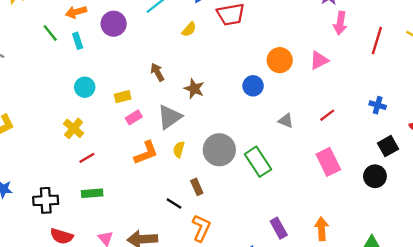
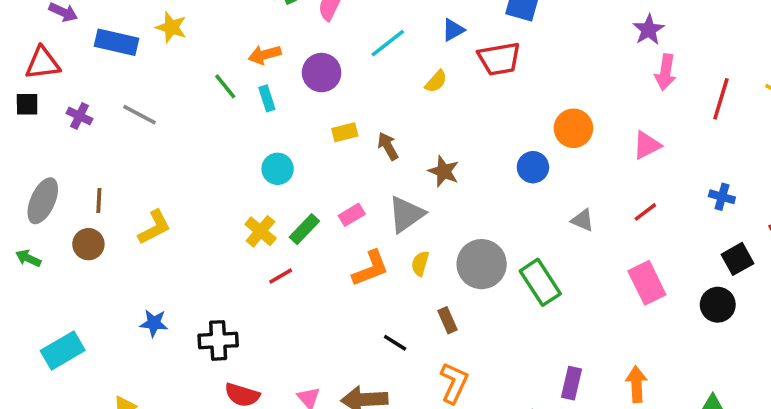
pink triangle: (319, 60) -> (647, 145), moved
yellow rectangle: (123, 97) -> (345, 132), moved
green rectangle: (92, 193) -> (304, 229), moved, turned -42
black line: (174, 204) -> (395, 343), moved
purple rectangle: (279, 228) -> (572, 383), turned 42

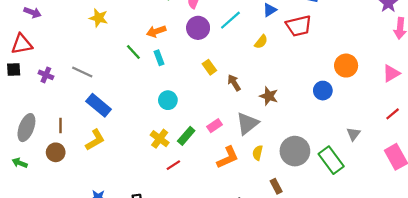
blue rectangle: (116, 42) -> (99, 105), moved, turned 30
purple circle: (322, 73) -> (198, 28), moved
yellow rectangle: (345, 132) -> (209, 67), moved, turned 72
gray triangle: (583, 220) -> (353, 134), moved, turned 48

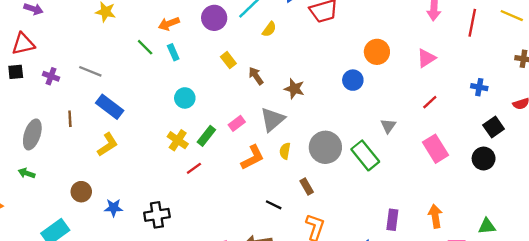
yellow semicircle: (261, 42) -> (269, 29), moved
brown line: (61, 125) -> (70, 119), moved
brown circle: (56, 152) -> (81, 192), moved

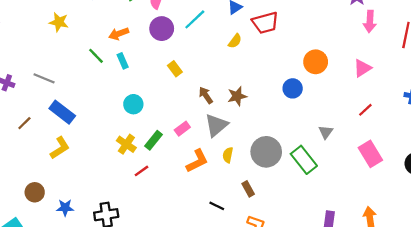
yellow semicircle: (269, 29) -> (235, 41), moved
brown arrow: (256, 76) -> (206, 95), moved
brown star: (294, 89) -> (237, 96), turned -30
brown line: (70, 119) -> (24, 123), turned 48

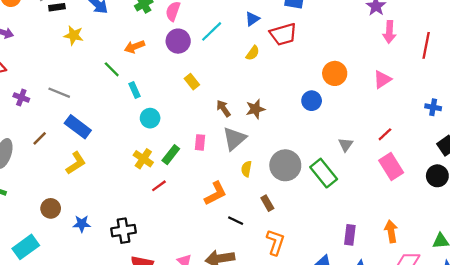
cyan rectangle: (123, 61) -> (134, 90), moved
red line: (365, 110) -> (385, 134), moved
pink rectangle: (182, 129) -> (200, 142), turned -48
orange L-shape: (197, 161) -> (215, 193), moved

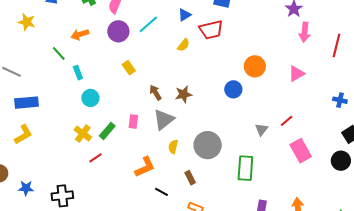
blue rectangle: (78, 127) -> (27, 103), turned -45
red line: (385, 134) -> (287, 121), moved
green rectangle: (324, 173) -> (245, 168), moved, turned 40

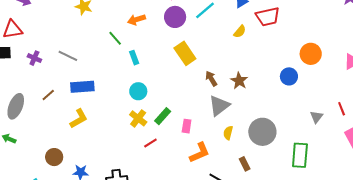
yellow rectangle: (129, 68) -> (185, 53), size x1.6
brown star: (183, 94) -> (239, 81), turned -30
cyan circle: (90, 98) -> (138, 91), moved
pink rectangle: (133, 121) -> (187, 126), moved
red line: (287, 121) -> (342, 109), turned -72

